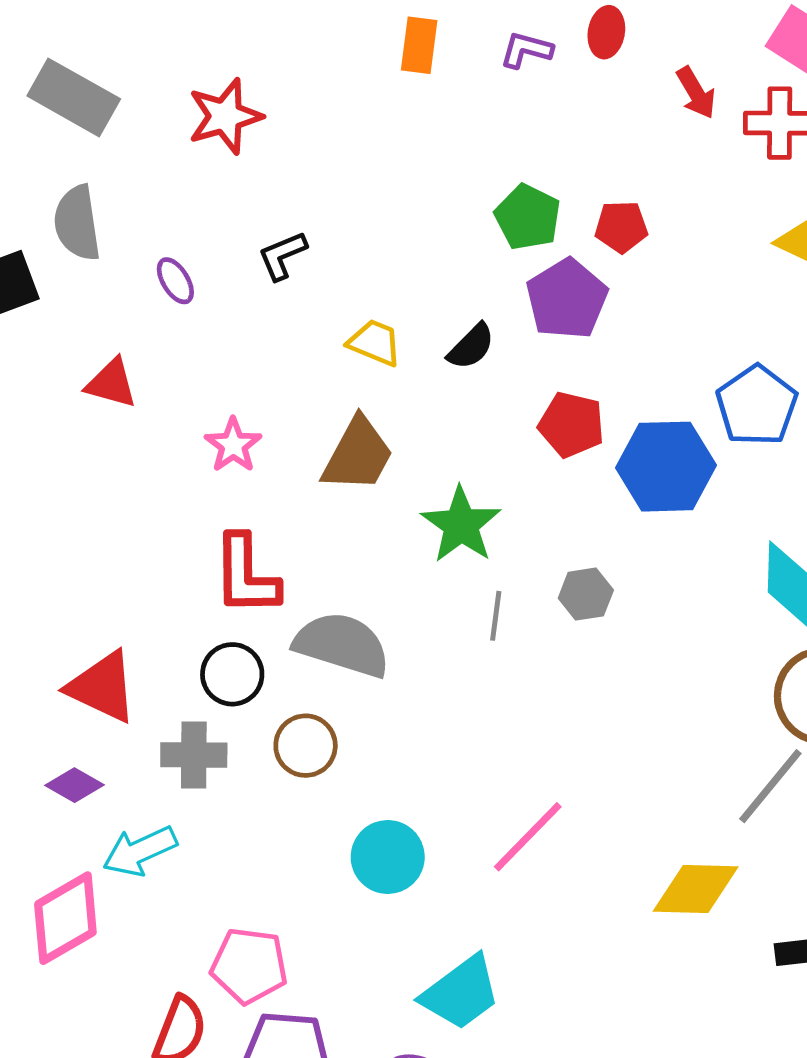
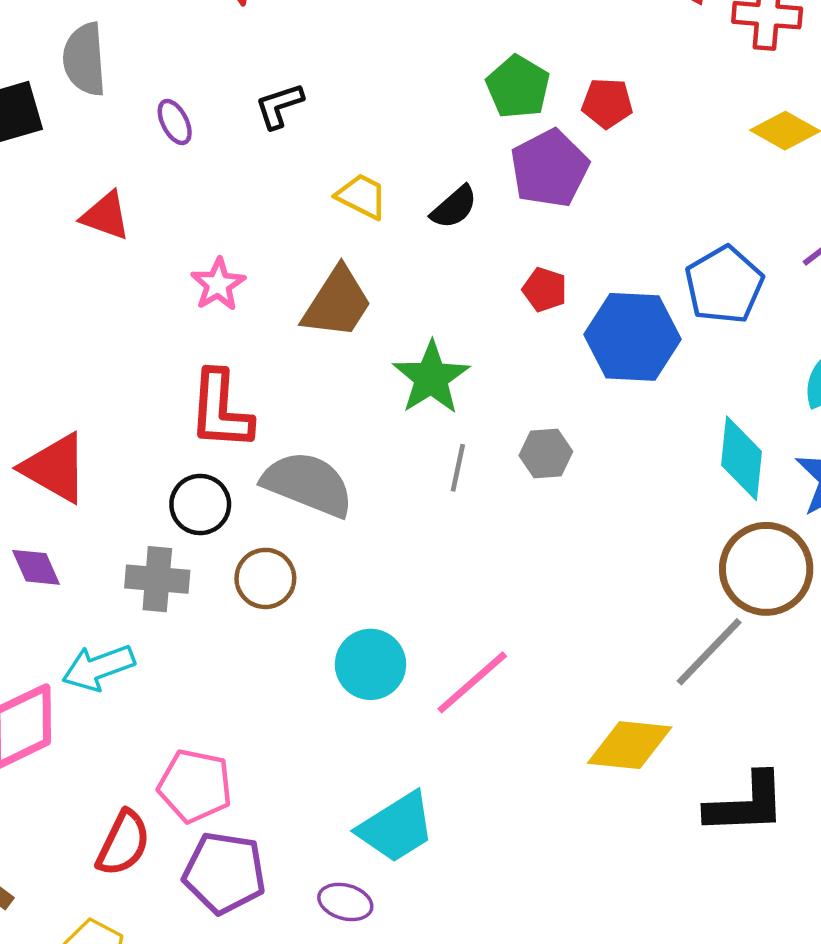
red pentagon: (571, 425) -> (545, 290), size x0.7
red triangle: (102, 687) -> (55, 468), moved
purple diamond: (74, 785) -> (36, 567), moved, turned 32
cyan circle: (388, 857) -> (371, 664), moved

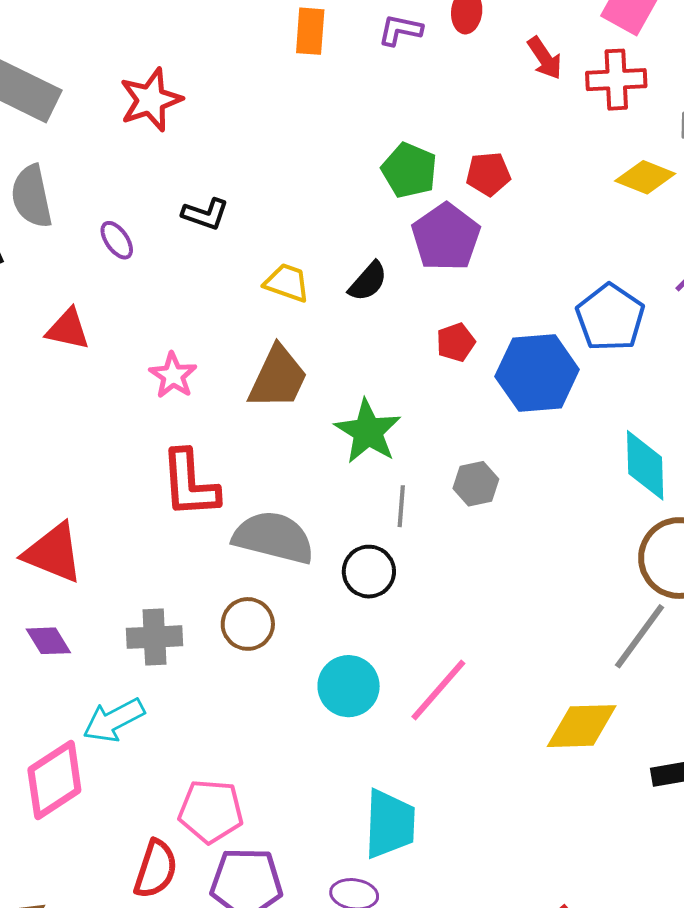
black L-shape: (279, 106) -> (205, 214), turned -135
red pentagon: (545, 290) -> (456, 342), turned -30
black circle: (200, 504) -> (369, 572), moved
cyan trapezoid: (396, 827) -> (390, 824), turned -48

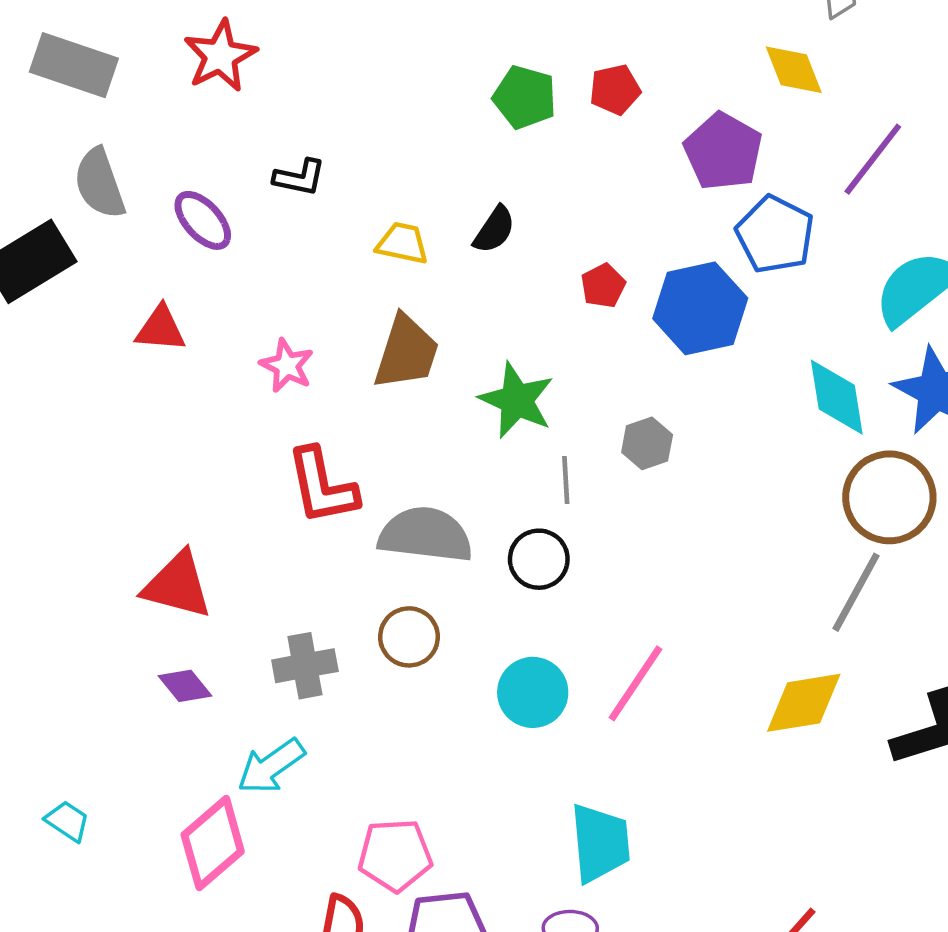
yellow diamond: (645, 177) -> (794, 70), turned 54
purple pentagon: (446, 237) -> (723, 151), moved
purple ellipse: (117, 240) -> (203, 220), size x1.4

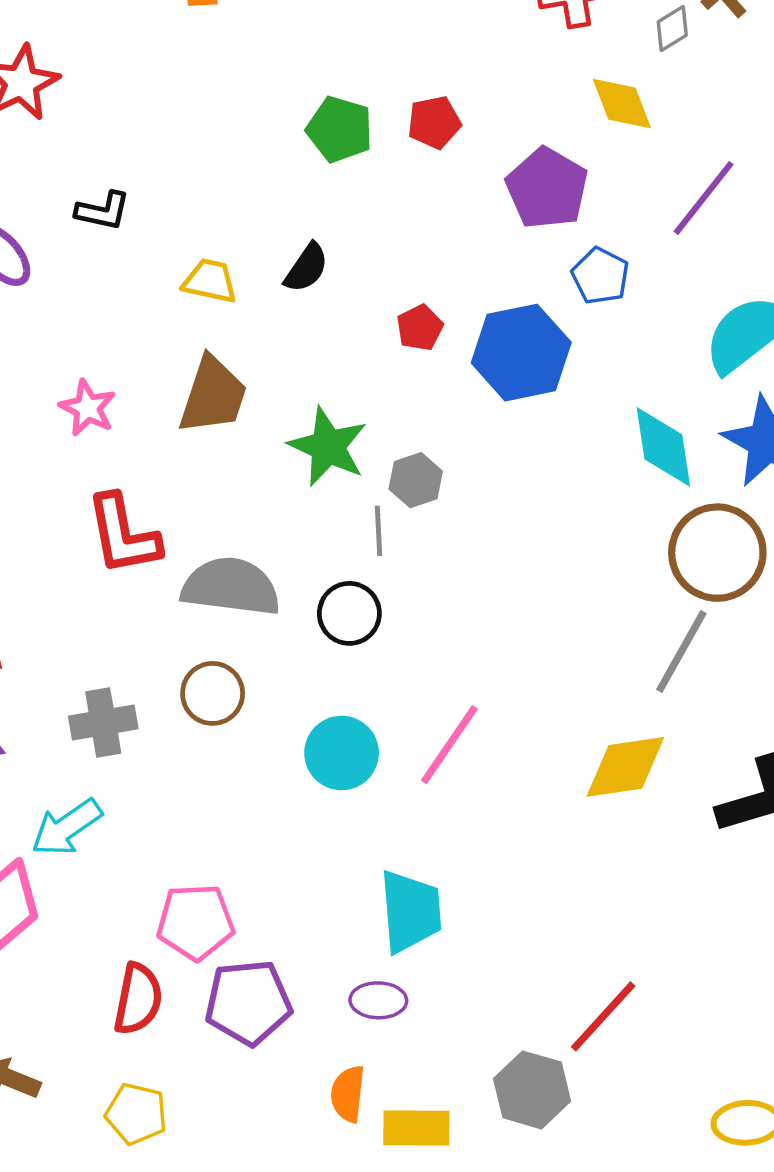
blue pentagon: (775, 234) -> (600, 276), size x0.7
gray hexagon: (647, 443) -> (416, 480), moved

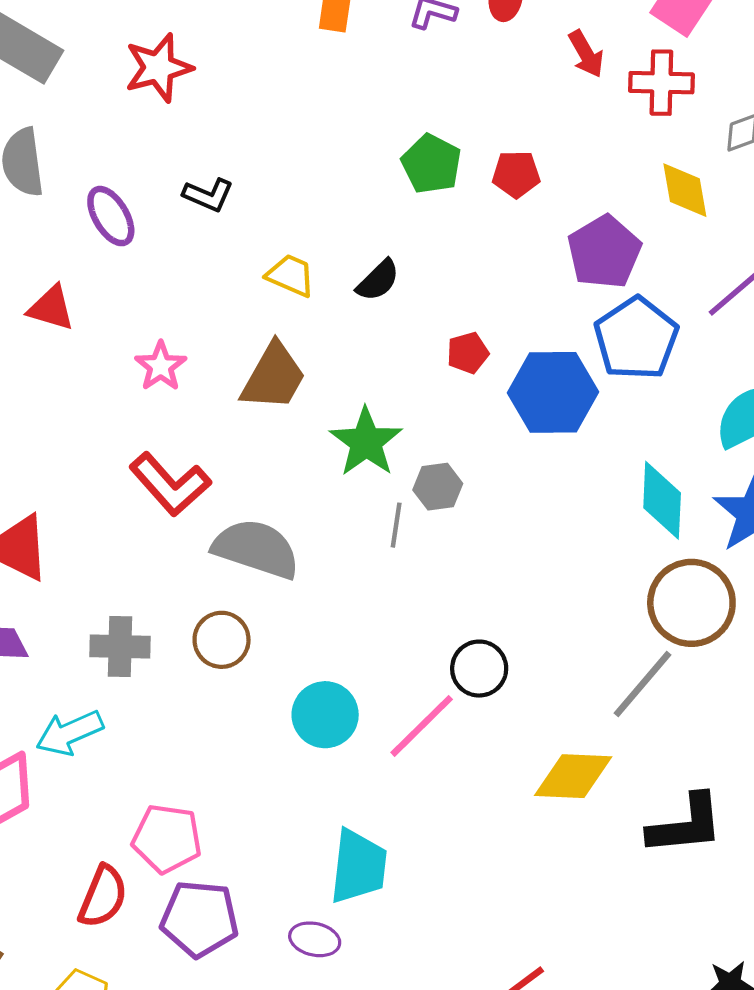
blue pentagon: (600, 276) -> (636, 338), size x1.6
red L-shape: (123, 535) -> (170, 484), turned -42
black circle: (349, 613) -> (479, 669), moved

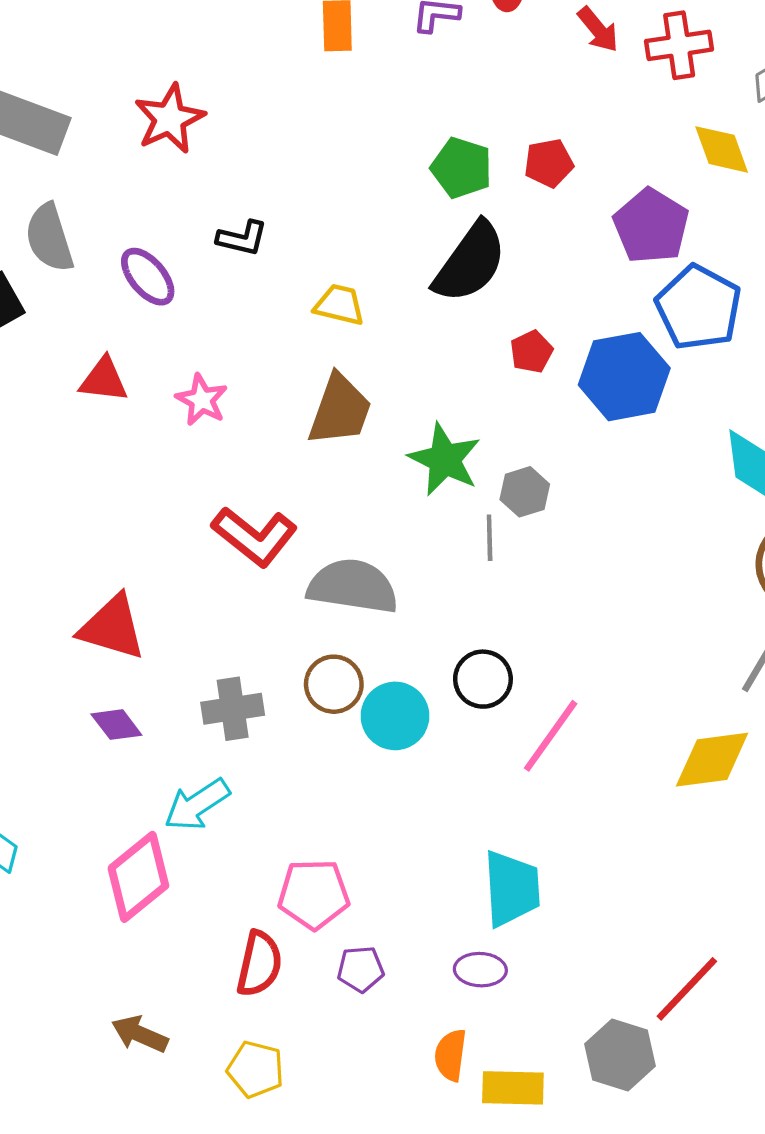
black semicircle: (378, 280) -> (470, 262), moved, size x1.8
pink star: (161, 366) -> (202, 400), moved
black circle: (479, 669) -> (483, 679), moved
cyan circle: (325, 715) -> (395, 716), moved
purple pentagon: (199, 919) -> (361, 969), size x0.6

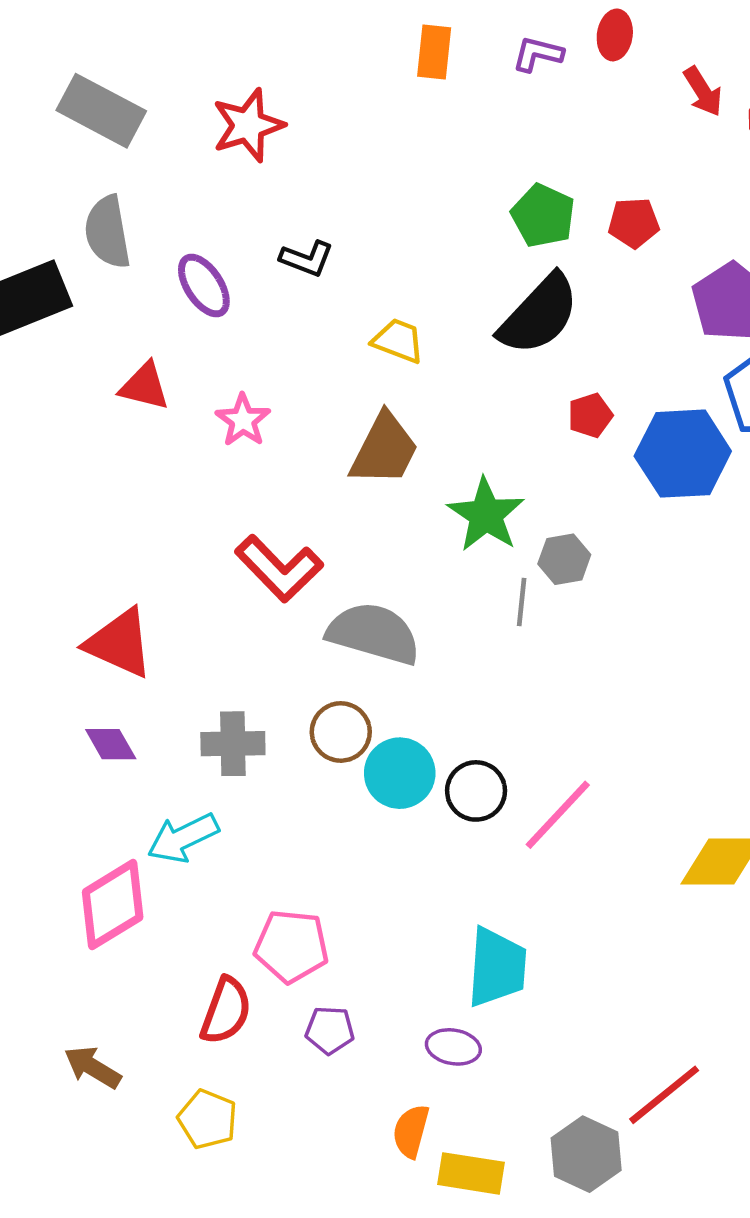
black circle: (483, 679) -> (476, 791), moved

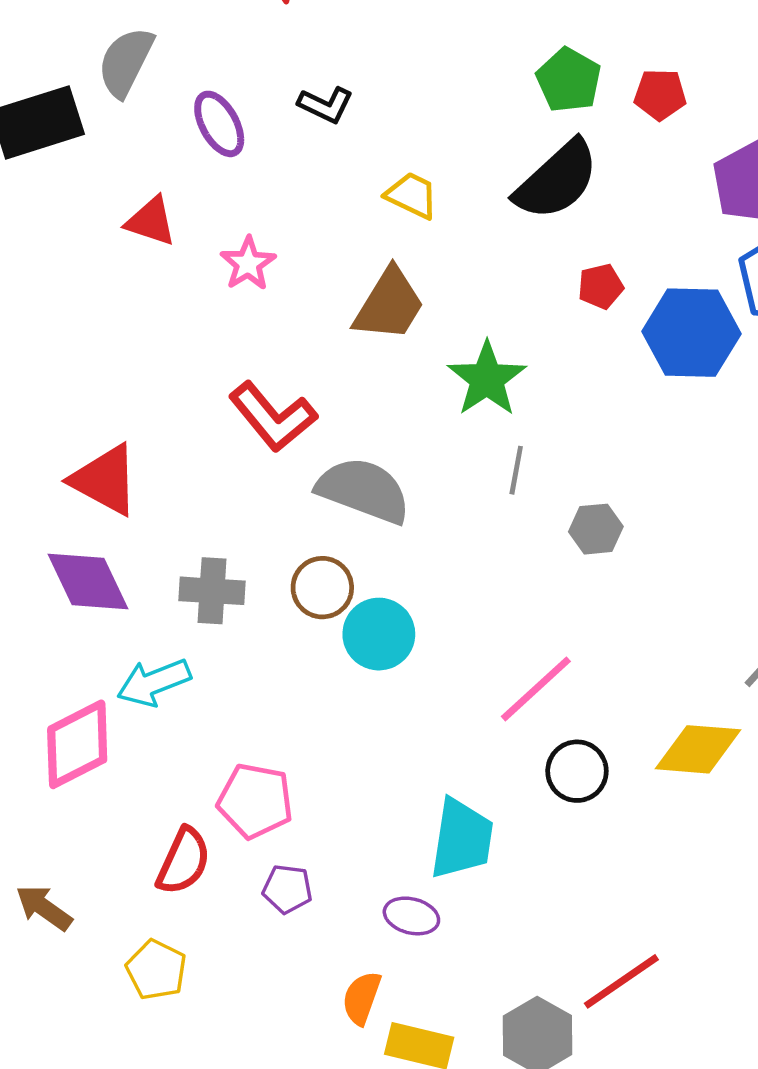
gray semicircle: (108, 232) -> (126, 62), turned 32
gray hexagon: (564, 559) -> (596, 529), moved
purple diamond: (111, 744) -> (88, 582), size x1.6
black circle: (476, 791) -> (577, 771), moved

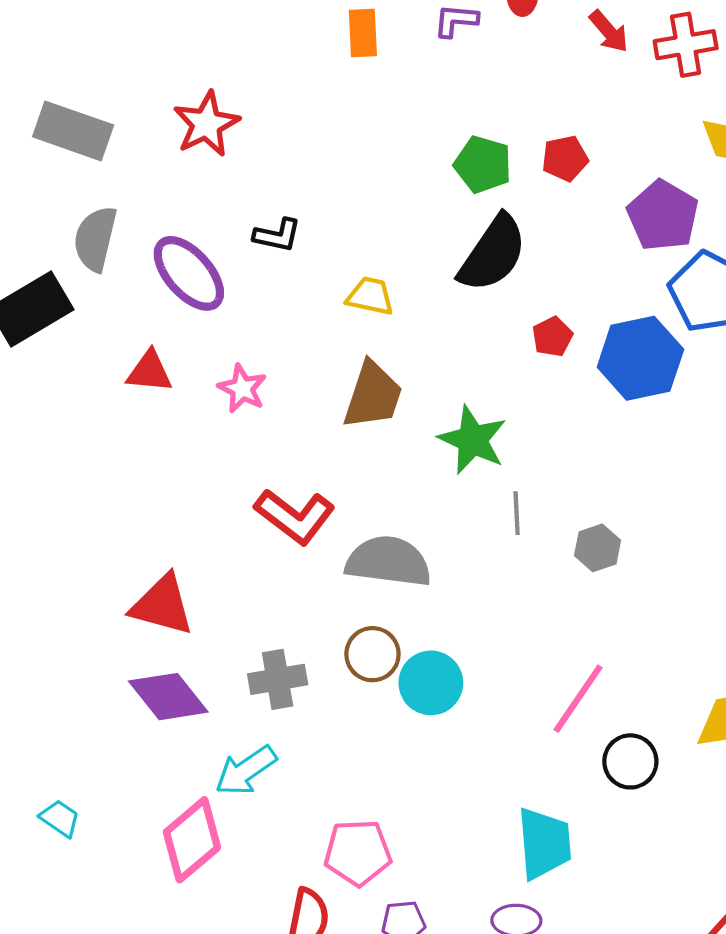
purple ellipse: (219, 124) -> (189, 273), size x1.4

